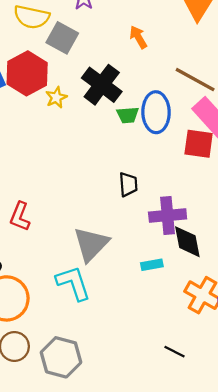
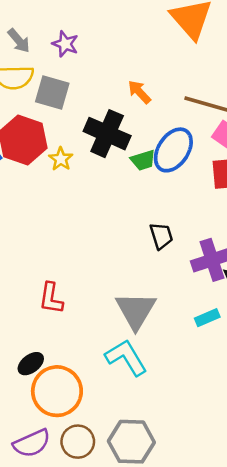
orange arrow: (138, 37) -> (139, 92), moved
blue ellipse: (156, 112) -> (173, 150), turned 48

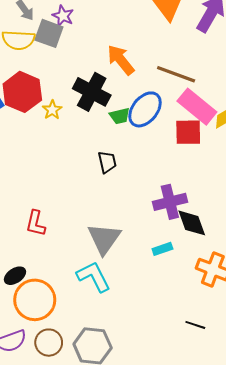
gray square: (52, 92) -> (49, 33), moved
orange arrow: (139, 92) -> (121, 60), size x1.5
black trapezoid: (161, 236) -> (107, 162), moved

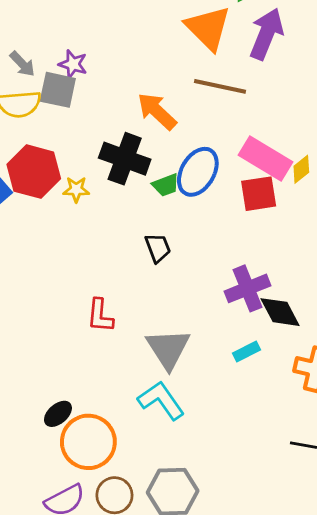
brown line: (176, 74) -> (220, 86), moved
yellow star: (52, 110) -> (76, 189), turned -30
red L-shape: (36, 223) -> (100, 316), moved

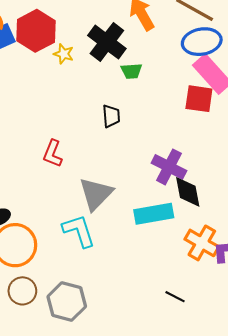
blue ellipse: (198, 172) -> (202, 42), moved, turned 33
purple cross: (248, 288) -> (169, 167), turned 32
cyan rectangle: (246, 352) -> (154, 214), size x1.8

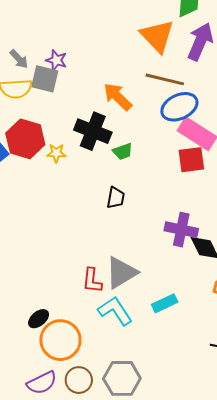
black trapezoid: (111, 116) -> (116, 198), turned 30
red L-shape: (53, 154) -> (92, 280), moved
gray triangle: (96, 194) -> (121, 273), turned 30
cyan rectangle: (154, 214) -> (165, 303), moved, size x0.7

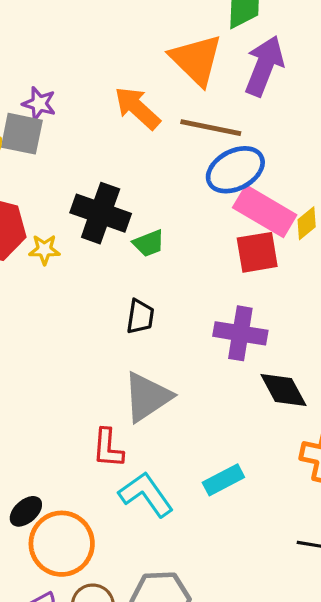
orange arrow: (118, 97) -> (137, 108), moved
purple cross: (181, 230) -> (240, 333), moved
gray triangle: (121, 273) -> (147, 397), moved

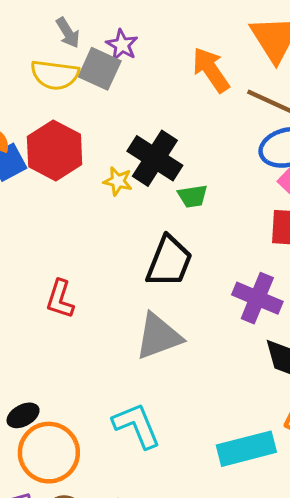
yellow star: (44, 250) -> (118, 181), moved
black trapezoid: (140, 317) -> (169, 261), size x1.6
red L-shape: (108, 448) -> (60, 299), moved
cyan rectangle: (223, 480) -> (246, 449), moved, size x1.5

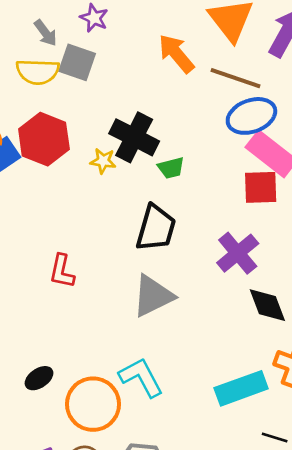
purple star: (122, 45) -> (94, 18), moved
purple cross: (257, 298) -> (238, 253), turned 33
orange circle: (49, 453) -> (93, 404), moved

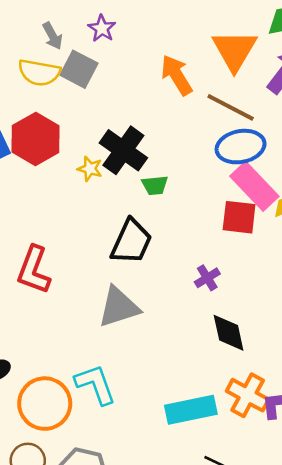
purple cross: (238, 253) -> (207, 278), size x0.6
red L-shape: (62, 271) -> (34, 270), size x1.4

